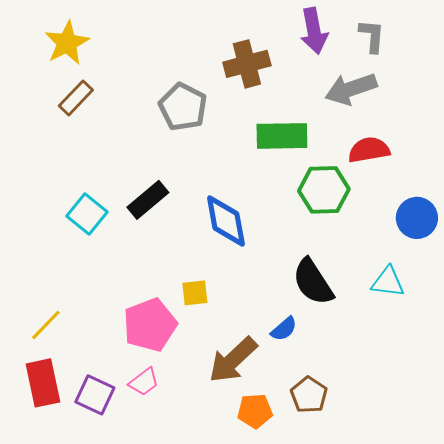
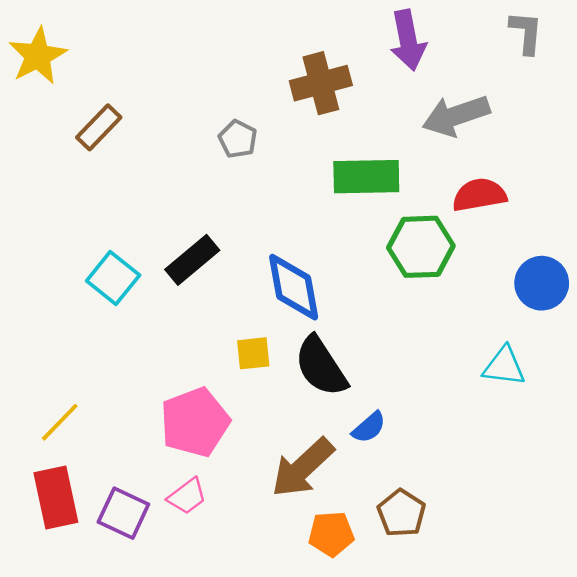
gray L-shape: (372, 36) -> (526, 32), moved
yellow star: (67, 43) -> (38, 56), moved
gray pentagon: (183, 107) -> (238, 139), size x0.6
black semicircle: (313, 282) -> (321, 366), moved
yellow square: (195, 293) -> (253, 353), moved

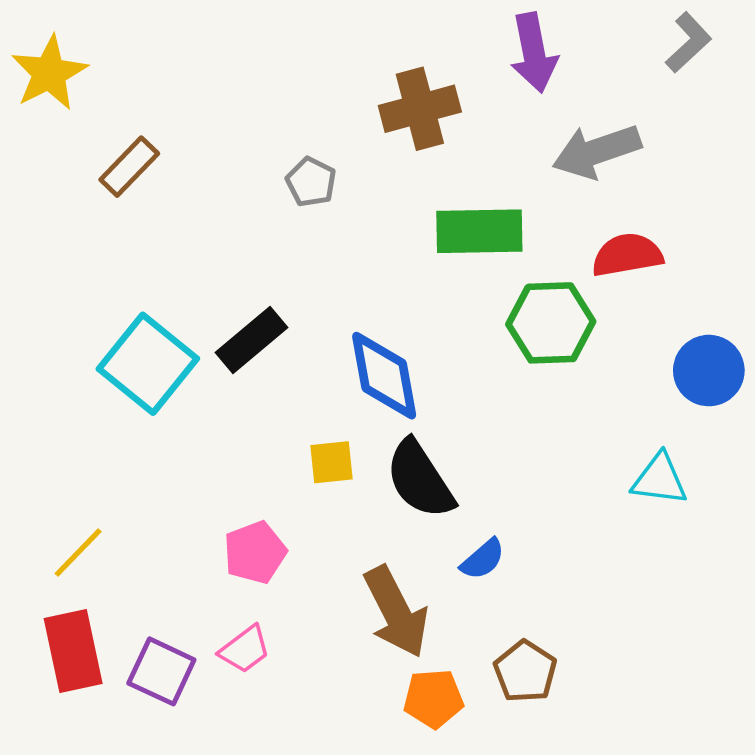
gray L-shape: (526, 32) -> (688, 42), turned 42
cyan square: (113, 278) -> (148, 364), size x1.4
pink pentagon: (195, 422) -> (255, 552), size x0.7
brown arrow: (303, 468) -> (396, 612), turned -74

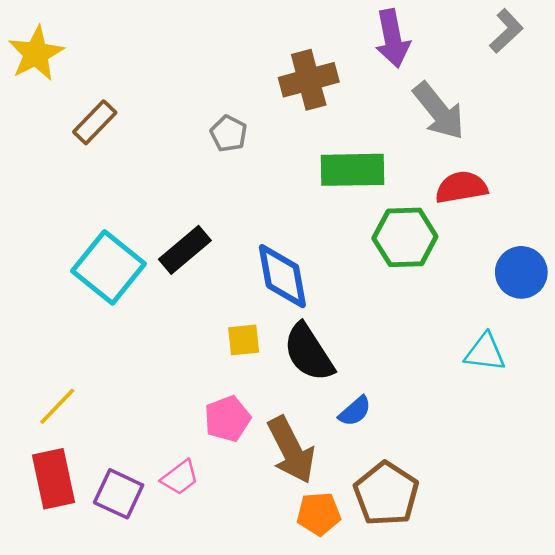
gray arrow: (597, 151) -> (439, 111), turned -110
pink pentagon: (255, 552) -> (227, 419), moved
brown pentagon: (525, 671) -> (386, 494), size x1.4

